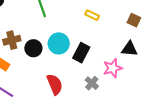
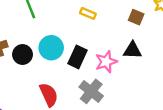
pink star: (113, 68) -> (106, 62), moved
gray cross: (92, 83) -> (91, 91), size x1.5

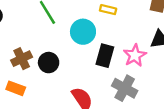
cyan circle: (51, 48) -> (83, 32), moved

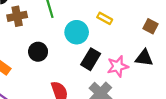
brown cross: (22, 59) -> (17, 16), moved

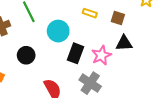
yellow rectangle: (105, 18) -> (90, 13), moved
brown square: (151, 26) -> (118, 18), moved

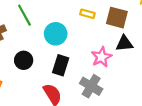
brown square: (118, 18) -> (117, 18), size x1.5
black rectangle: (75, 53) -> (61, 65), moved

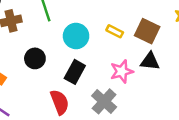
yellow rectangle: (87, 14) -> (115, 31), moved

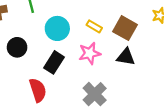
pink star: (122, 71) -> (90, 53), moved
gray cross: (104, 101) -> (95, 94), moved

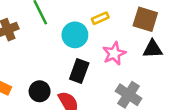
yellow rectangle: (94, 26) -> (100, 18), moved, turned -42
black circle: (17, 47) -> (40, 91), moved

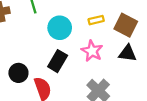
yellow rectangle: (100, 18) -> (96, 20), moved
pink star: (114, 53) -> (92, 51), turned -30

